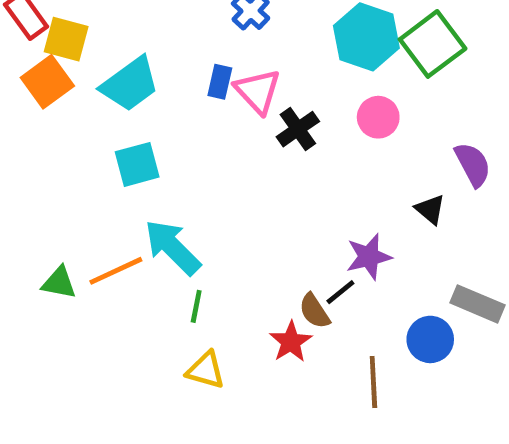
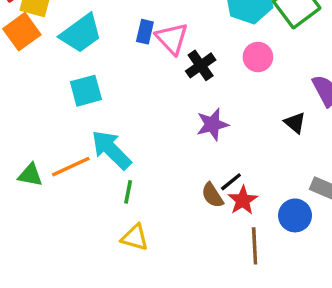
purple star: (369, 257) -> (212, 124), moved
red star: (291, 342) -> (243, 200), moved

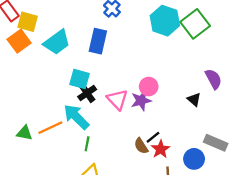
blue rectangle: (145, 32) -> (98, 41), size x1.6
pink triangle: (172, 38) -> (117, 99), moved
pink circle: (258, 57) -> (149, 87), moved
black cross: (201, 65) -> (87, 93), moved
cyan square: (86, 91) -> (80, 79), moved, turned 30

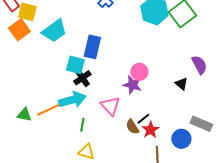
blue rectangle: (98, 41) -> (92, 47), moved
pink triangle: (117, 99) -> (110, 106), moved
purple star: (141, 101) -> (132, 85), turned 30
cyan arrow: (76, 117) -> (72, 100), turned 120

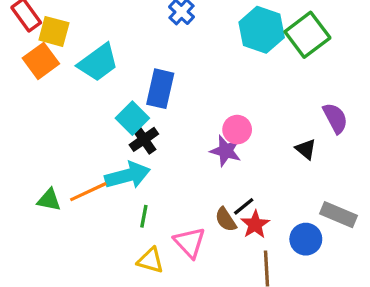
cyan square: (75, 65) -> (132, 118), turned 30
pink triangle: (110, 106) -> (190, 242), moved

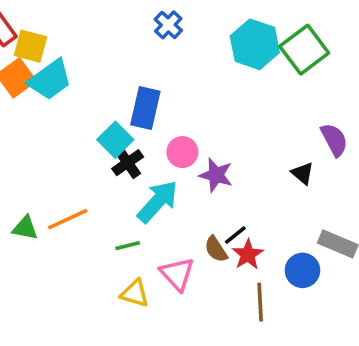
cyan trapezoid: (98, 63) -> (50, 80), moved
pink circle: (237, 130) -> (182, 152), moved
cyan arrow: (128, 175) -> (158, 202), moved, turned -33
green line: (144, 216) -> (128, 246), turned 65

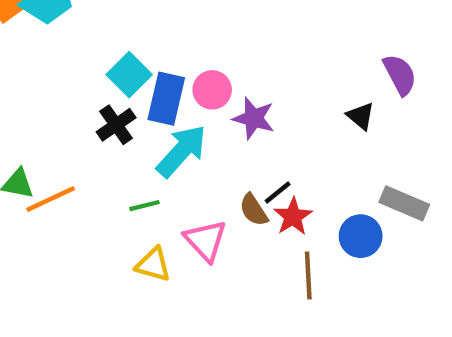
blue rectangle: (145, 108) -> (166, 99), moved
black cross: (128, 163) -> (116, 125), moved
orange line: (68, 219) -> (51, 199), moved

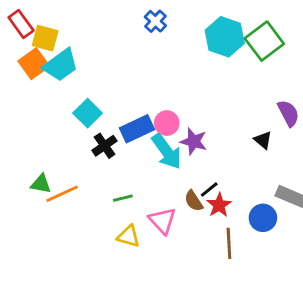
cyan square: (129, 75) -> (88, 113), moved
blue rectangle: (166, 99) -> (137, 129), turned 52
cyan arrow: (182, 151) -> (167, 151), moved, turned 102

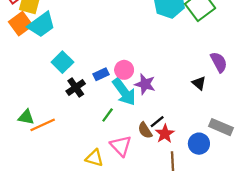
blue rectangle: (137, 129) -> (101, 74), size x0.6
green line: (123, 198) -> (108, 115), moved, turned -40

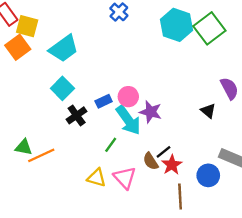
cyan trapezoid: (42, 25) -> (64, 48), moved
yellow triangle: (94, 158) -> (97, 178), moved

